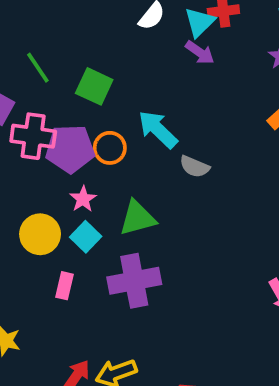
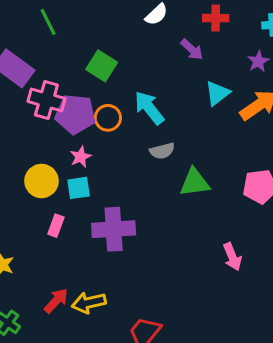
cyan triangle: (200, 22) -> (217, 93), moved
green line: (38, 68) -> (48, 22), moved
gray semicircle: (195, 167) -> (162, 151), moved, turned -45
green triangle: (137, 218) -> (195, 183), moved
cyan square: (86, 237) -> (79, 188), turned 30

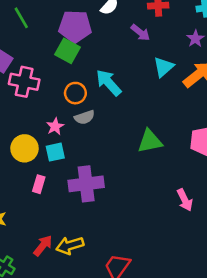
purple pentagon: (75, 114) -> (75, 26), moved
gray semicircle: (162, 151) -> (84, 117), moved

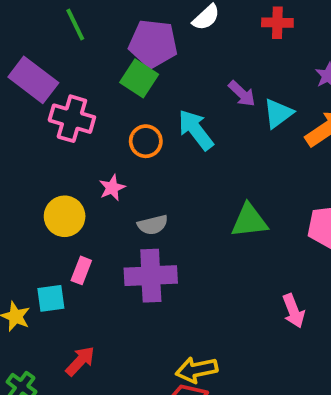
purple arrow: (140, 33) -> (242, 94), moved
gray semicircle: (84, 117) -> (153, 225), moved
cyan square: (55, 152) -> (51, 298), moved
yellow arrow: (70, 245) -> (197, 370), moved

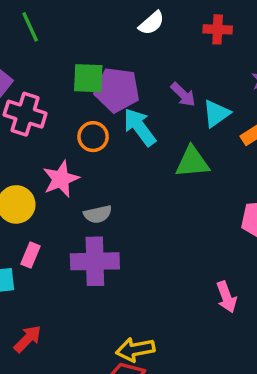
purple pentagon: (153, 44) -> (117, 90), moved
green square: (139, 78) -> (88, 78), turned -32
pink star: (112, 188) -> (61, 179), size x1.5
green triangle: (249, 221) -> (192, 162), moved

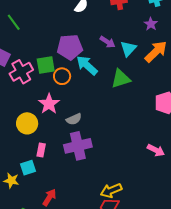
green square: (88, 78) -> (46, 65), moved
pink cross: (25, 114) -> (21, 72), turned -35
pink arrow: (226, 297) -> (156, 150), turned -30

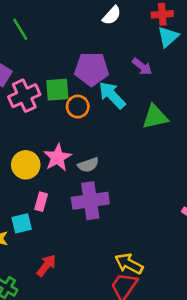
cyan triangle: (128, 49) -> (168, 37), moved
pink star: (49, 104) -> (57, 157), moved
yellow arrow: (111, 190) -> (129, 264), turned 45

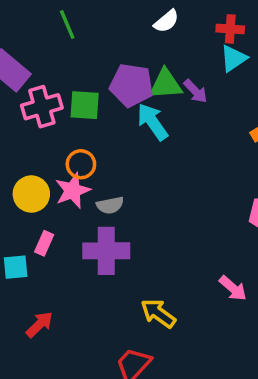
green line: (20, 29) -> (67, 25), moved
orange circle: (78, 107) -> (81, 164), moved
green triangle: (155, 117) -> (166, 84), moved
yellow arrow: (129, 264) -> (158, 313), moved

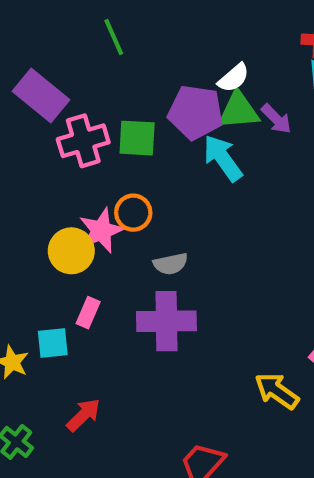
white semicircle: (166, 21) -> (234, 78), moved
pink star: (73, 191) -> (101, 231), moved
yellow arrow: (158, 313) -> (277, 391), moved

